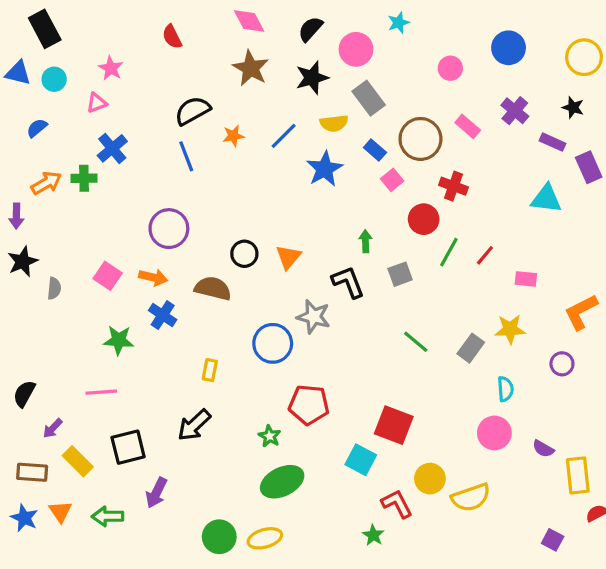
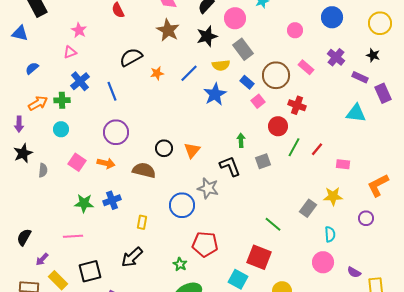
cyan circle: (54, 79) -> (61, 129), moved
blue line: (186, 156) -> (112, 91), moved
blue cross: (163, 315) -> (112, 200), moved, turned 36
green line: (416, 342) -> (273, 224), moved

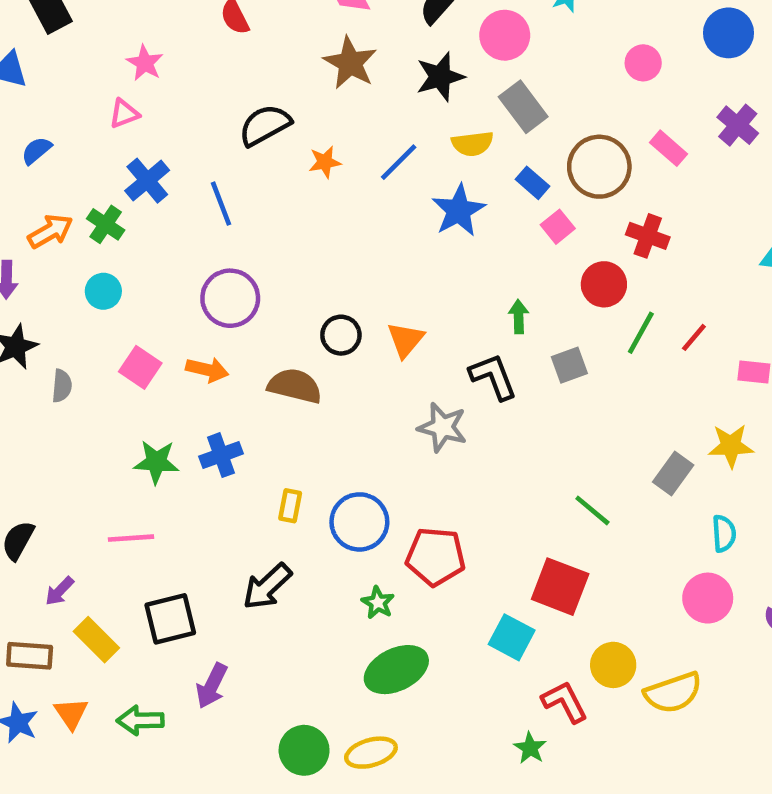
green cross: (62, 100) -> (106, 224), turned 35
blue circle: (182, 205) -> (359, 522), moved

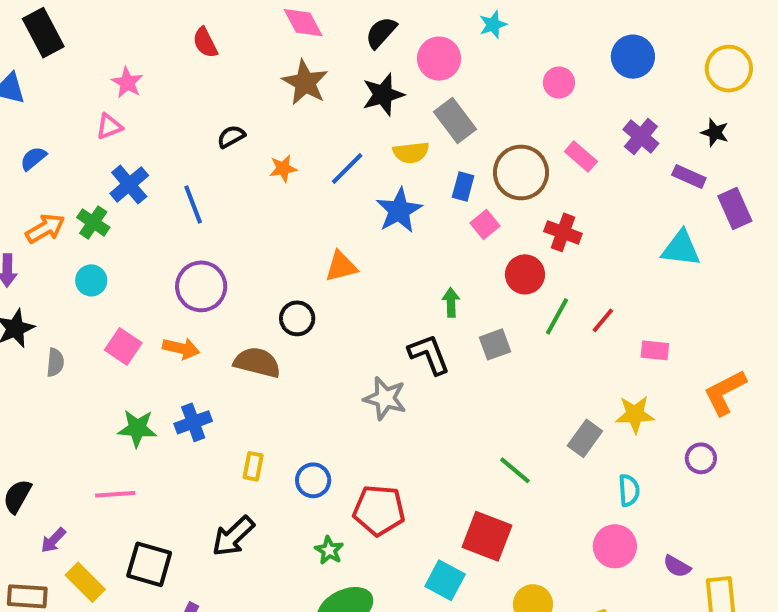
black semicircle: (265, 125) -> (231, 137), size x0.6
blue rectangle: (532, 183) -> (463, 186), turned 64
orange triangle: (406, 340) -> (341, 266), moved, turned 36
blue circle: (359, 522) -> (313, 480), size x0.7
black square: (170, 619) -> (149, 564), turned 30

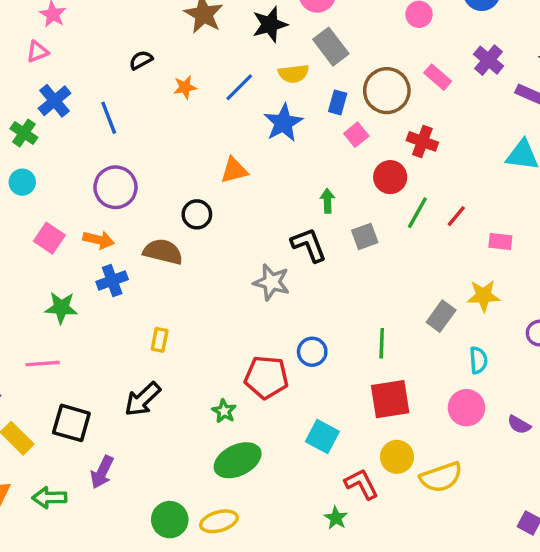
blue cross: (193, 422) -> (112, 281), moved
green line: (515, 470) -> (382, 343), turned 52
blue circle: (313, 480) -> (312, 352), moved
red square: (487, 536) -> (390, 399), moved, turned -30

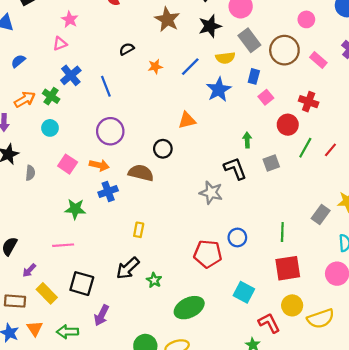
brown circle: (387, 91) -> (284, 50), moved
green star: (224, 411) -> (154, 280), moved

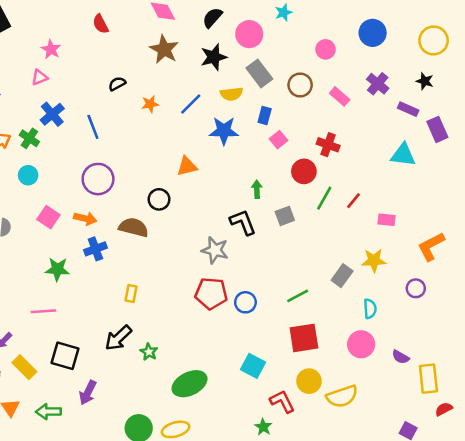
brown circle: (284, 50) -> (300, 85), size x0.7
blue star: (219, 90) -> (224, 131), turned 30
green line: (282, 232) -> (298, 296), turned 60
red pentagon: (208, 254) -> (211, 293), moved

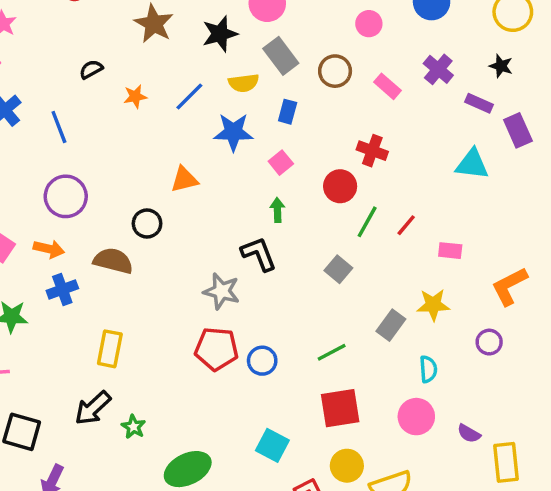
pink square: (279, 140) -> (281, 163), moved
gray square: (285, 216) -> (338, 269), moved, turned -30
yellow rectangle: (131, 293) -> (110, 349), size x1.5

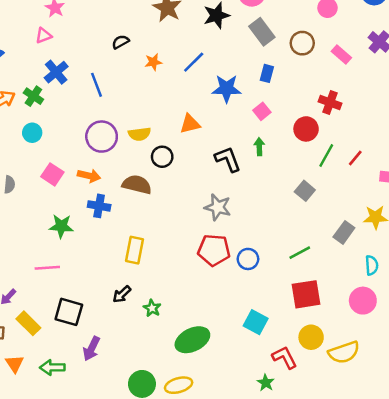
yellow semicircle: (244, 83) -> (139, 134), moved
black L-shape: (259, 254) -> (228, 159), moved
blue cross: (62, 290) -> (99, 206), turned 30
black arrow: (93, 408) -> (122, 294), size x0.7

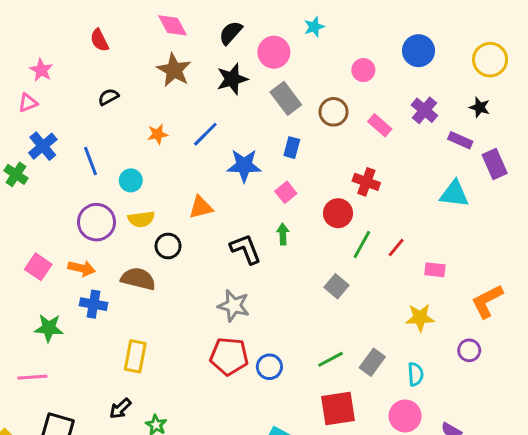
black semicircle: (121, 42) -> (108, 97), moved
cyan circle: (32, 133) -> (131, 180), moved
gray rectangle: (344, 232) -> (372, 362), moved

